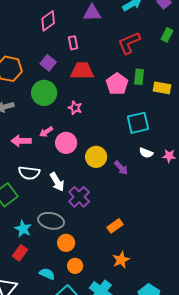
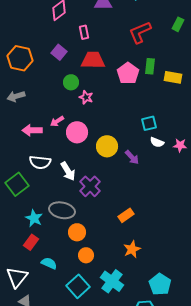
green circle: (44, 93) -> (71, 82), moved, size x0.6
cyan square: (138, 123) -> (149, 123), moved, size x0.7
cyan semicircle: (47, 274) -> (49, 263), moved

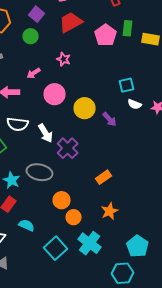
red trapezoid: (93, 60) -> (71, 22), turned -30
green circle: (71, 82) -> (31, 36), moved
pink arrow: (57, 121) -> (34, 73), moved
orange circle: (77, 232) -> (62, 200), moved
orange circle: (86, 255) -> (74, 217), moved

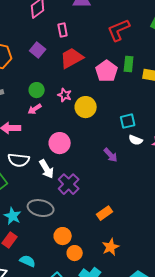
green circle: (31, 36) -> (37, 90), moved
pink circle: (55, 94) -> (60, 143), moved
yellow circle: (85, 108) -> (86, 107), moved

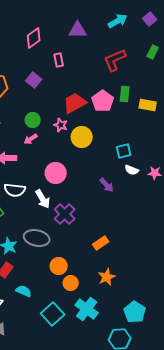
red trapezoid: (72, 58) -> (75, 103), moved

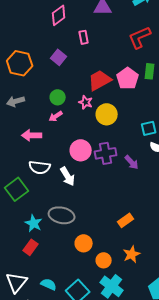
purple cross: (65, 214) -> (106, 153), moved, turned 35
orange circle: (71, 283) -> (104, 260), moved
cyan semicircle: (24, 291) -> (49, 284), moved

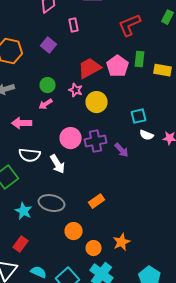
orange rectangle: (126, 220) -> (96, 201), moved
red rectangle: (31, 247) -> (20, 244), moved

